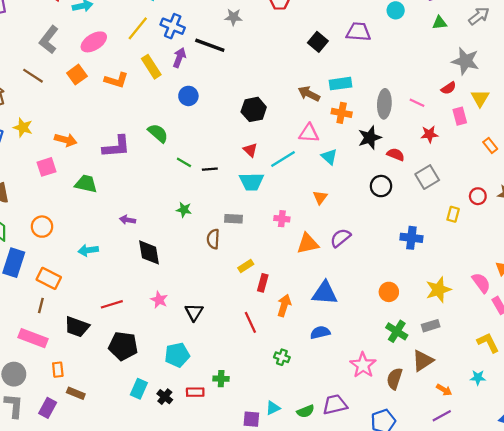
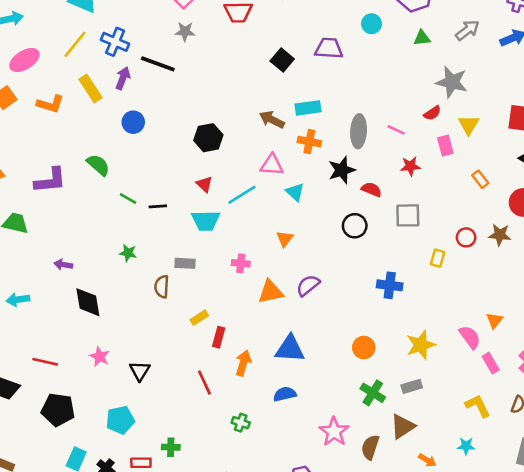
gray square: (427, 177) -> (408, 215), turned 30
red line: (112, 304) -> (45, 362), turned 30

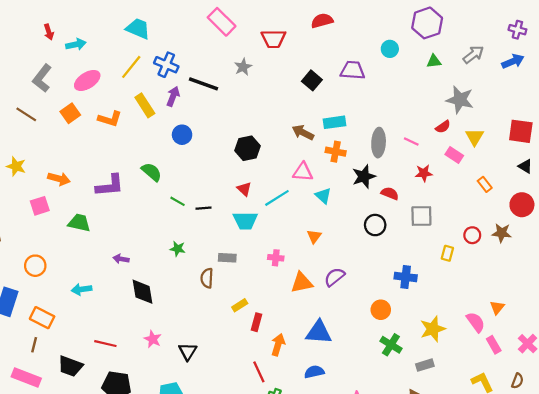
gray star: (185, 32) -> (243, 67), moved, turned -30
pink rectangle: (445, 145) -> (454, 155), turned -42
orange circle: (364, 348) -> (381, 310), moved
red line: (204, 382) -> (259, 372), moved
green cross: (373, 393) -> (391, 345), moved

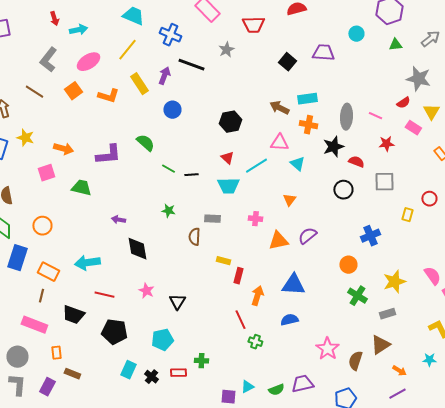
blue cross: (166, 65) -> (170, 35), moved
blue cross: (406, 277) -> (370, 236), turned -30
cyan arrow: (82, 289) -> (87, 263), moved, size x1.4
yellow rectangle: (240, 305) -> (223, 261), turned 48

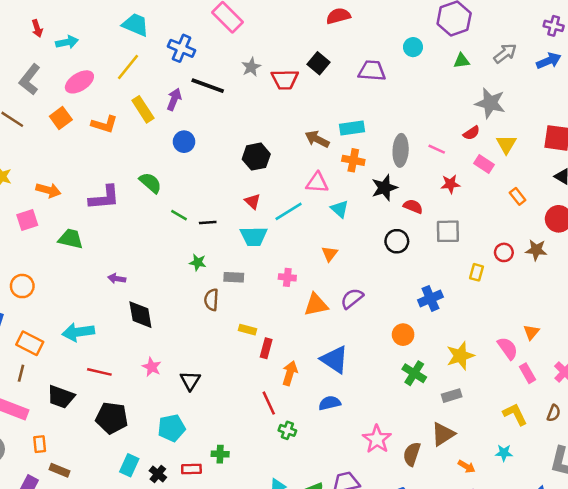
red trapezoid: (253, 25) -> (285, 79), moved
black square: (287, 62) -> (318, 63), moved
green star: (168, 211) -> (198, 262), moved
blue triangle: (293, 285) -> (335, 359), turned 30

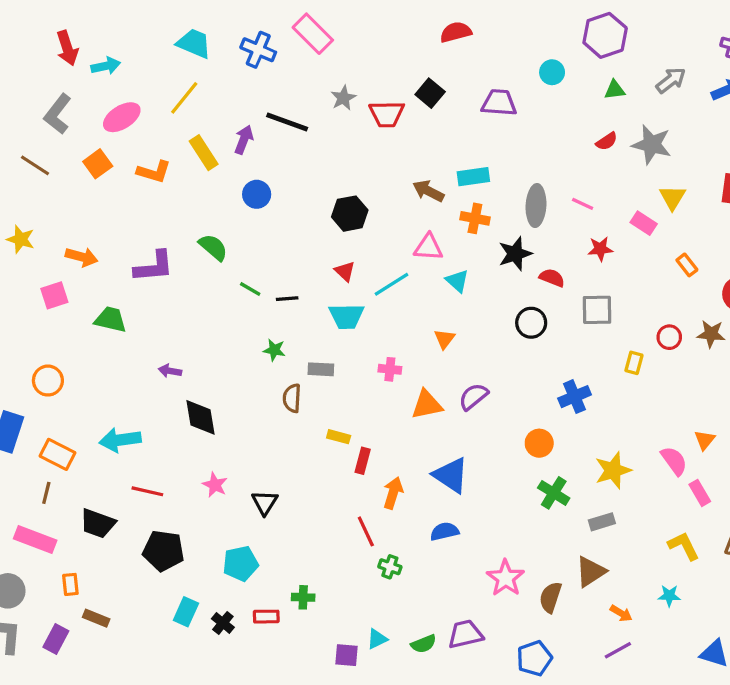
red arrow: (37, 28) -> (67, 48), size x1.5
blue cross: (182, 48) -> (258, 50), moved
red semicircle: (472, 133) -> (607, 141), moved

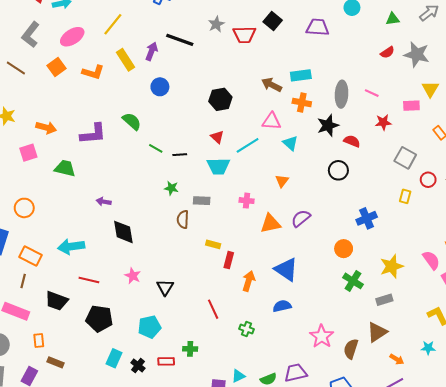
pink rectangle: (644, 223) -> (411, 106), turned -35
gray square: (597, 310) -> (405, 158), moved, turned 30
red line: (366, 531) -> (213, 309), moved

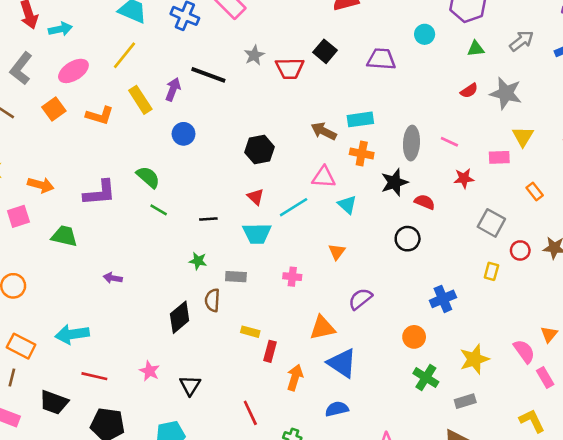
green line: (156, 148) -> (159, 210), moved
orange triangle: (271, 224) -> (322, 328), moved
black diamond: (123, 232) -> (180, 317), moved, turned 60

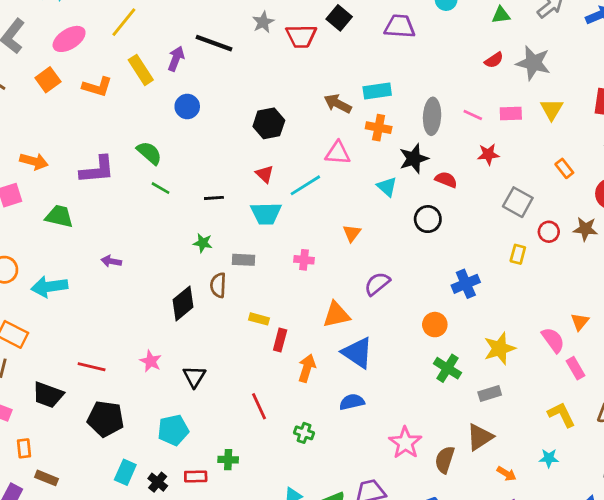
pink rectangle: (499, 157) -> (511, 114), moved
cyan triangle: (347, 205) -> (387, 187), moved
cyan arrow: (72, 334) -> (49, 287), moved

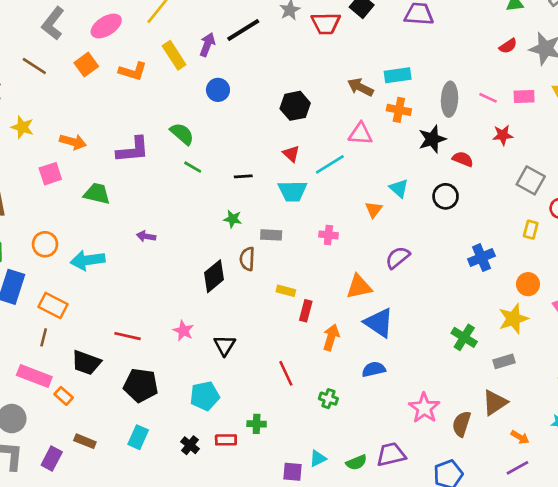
black line: (214, 43) -> (243, 30), turned -52
cyan triangle: (387, 187) -> (399, 188), moved
orange circle: (435, 325) -> (528, 284), moved
orange rectangle: (24, 448) -> (64, 396), moved, turned -42
cyan rectangle: (125, 472) -> (138, 437), moved

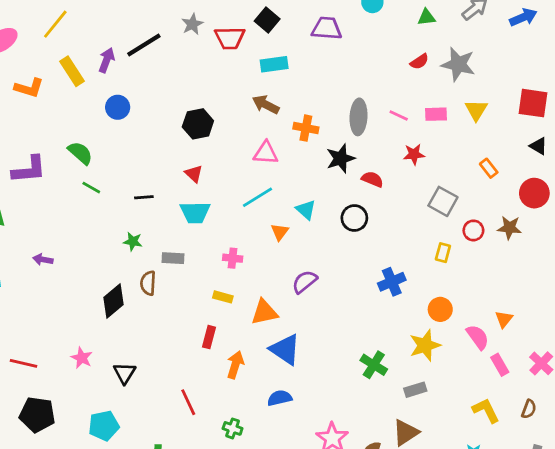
cyan rectangle: (398, 75) -> (274, 64), moved
cyan line: (330, 164) -> (257, 197), moved
yellow rectangle: (286, 291) -> (223, 297), moved

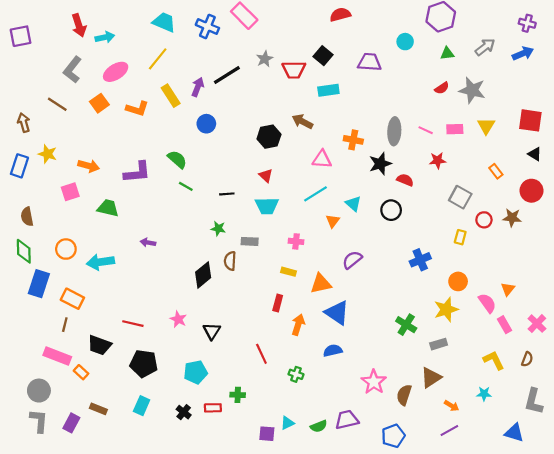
brown arrow: (266, 104) -> (302, 122), moved

